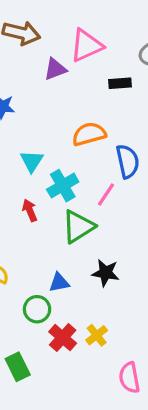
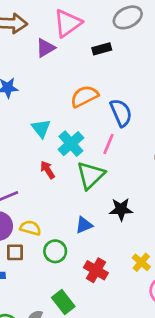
green circle: (37, 309) -> (55, 251), moved
yellow cross: (97, 335) -> (141, 262), moved

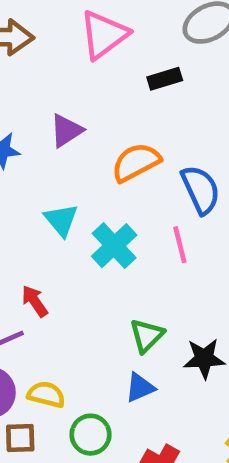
purple triangle: (45, 48) -> (66, 130), moved
pink line: (108, 144) -> (180, 245), turned -35
red arrow: (48, 170) -> (35, 301), moved
green triangle: (91, 175) -> (147, 336), moved, size x0.7

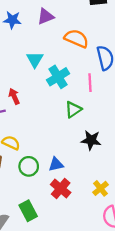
orange semicircle: (136, 162) -> (76, 38), turned 40
green triangle: (147, 336) -> (73, 110), moved
blue triangle: (140, 388) -> (56, 164), moved

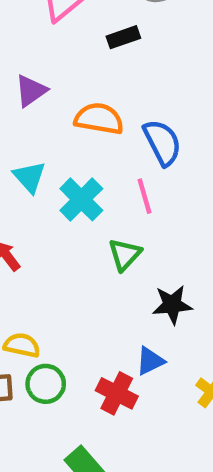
blue triangle: (56, 164) -> (150, 361), moved
green circle: (29, 166) -> (46, 384), moved
red cross: (61, 189) -> (117, 393), moved

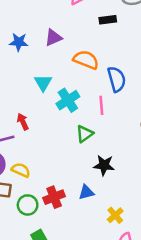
green circle: (46, 384) -> (28, 205), moved
red cross: (117, 393) -> (54, 197), moved, turned 30

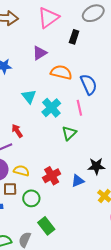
black rectangle: (108, 20) -> (74, 37), turned -56
purple triangle: (53, 38) -> (40, 53), moved
black star: (104, 165) -> (96, 166), moved
red cross: (54, 197) -> (52, 176), moved

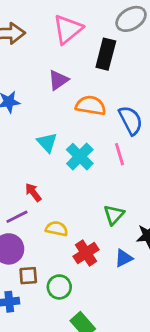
black rectangle: (74, 37) -> (106, 54), size x1.5
green triangle: (69, 133) -> (114, 215), moved
yellow semicircle: (21, 171) -> (57, 229), moved

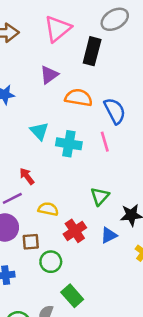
cyan cross: (80, 157) -> (69, 144), turned -35
brown square: (28, 276) -> (31, 242), moved

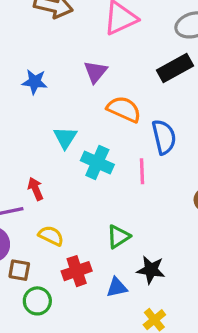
black rectangle: (92, 51) -> (175, 68), moved, turned 32
purple triangle: (49, 75) -> (95, 72), turned -30

